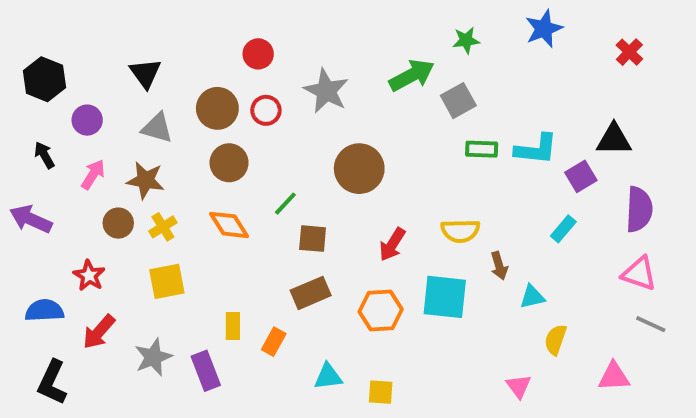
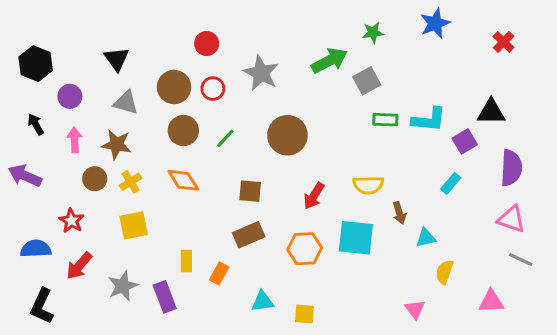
pink arrow: (93, 174) -> (75, 140), turned -35
green line: (285, 204) -> (225, 138), moved

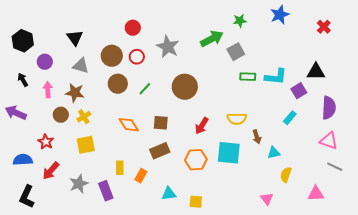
orange diamond: (183, 180) -> (129, 125), moved

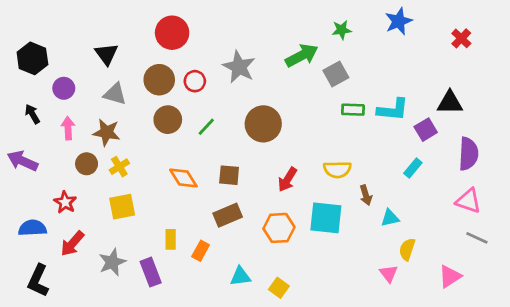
red circle: (133, 28) -> (172, 33), moved, size x1.5
pink triangle: (316, 194) -> (450, 276), turned -30
pink triangle: (267, 199) -> (389, 273), moved
yellow square: (196, 202) -> (279, 288), turned 32

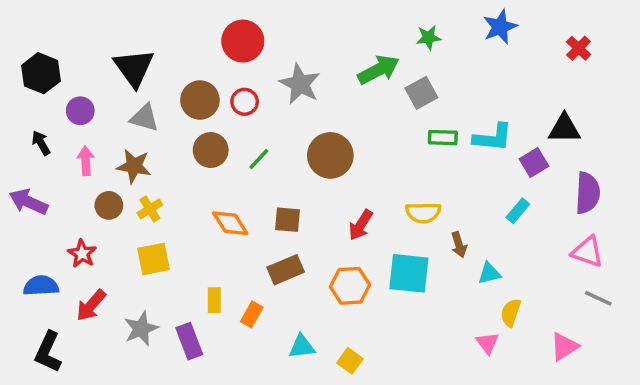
red circle: (172, 33) -> (243, 41), moved
black triangle: (107, 54) -> (134, 68), size x1.4

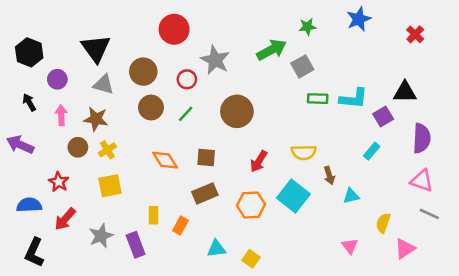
red circle: (245, 102) -> (187, 79), moved
cyan square: (409, 273) -> (293, 196), turned 32
yellow semicircle: (511, 313) -> (383, 223), moved

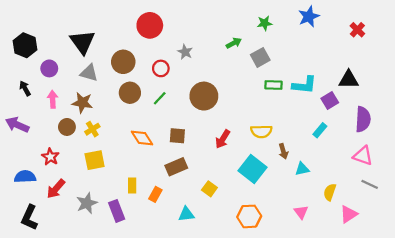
green arrow: (272, 50) -> (234, 43), size x0.6
gray star: (215, 60) -> (185, 52), size x0.6
orange hexagon: (251, 205) -> (249, 216), moved
yellow square: (251, 259) -> (209, 189), moved

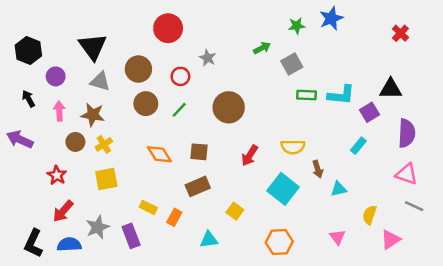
blue star: (309, 17) -> (331, 18), moved
blue semicircle: (25, 177) -> (69, 245), moved
yellow rectangle: (132, 186) -> (148, 207), turned -64

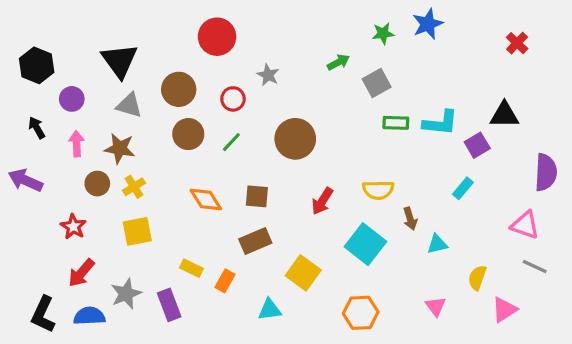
purple semicircle: (407, 133) -> (546, 172), moved
yellow square: (235, 211) -> (303, 273), size x1.5

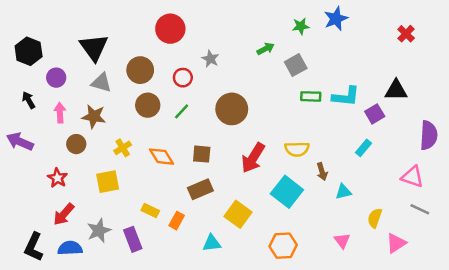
yellow cross: (134, 187) -> (123, 148), moved
red arrow: (322, 201) -> (253, 158), size x1.4

